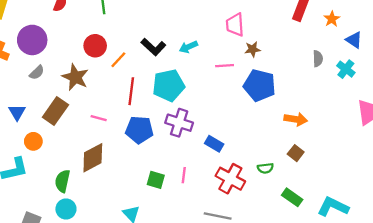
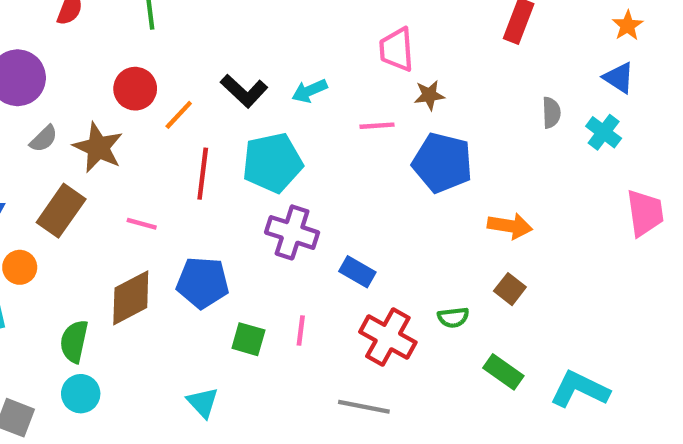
orange star: (332, 19) -> (628, 25), moved
gray semicircle: (37, 73) -> (44, 139), moved
blue pentagon: (139, 130) -> (203, 283), moved

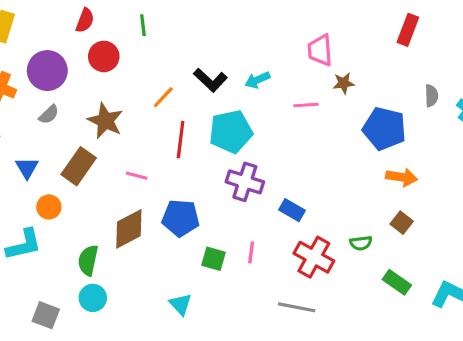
red circle: (135, 89) -> (104, 56), moved
gray semicircle: (44, 139) -> (49, 114), moved
blue pentagon: (442, 163) -> (384, 129), moved

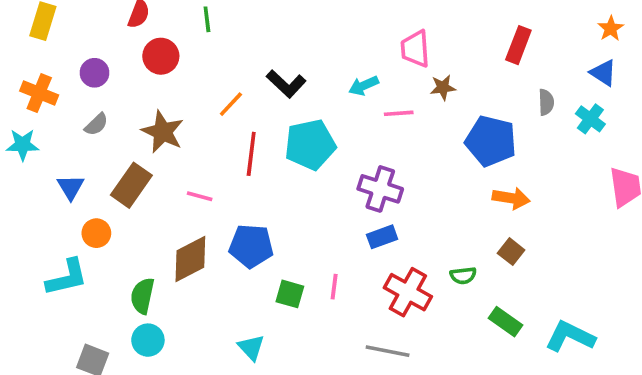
red rectangle: (408, 30) -> (518, 45), moved
purple circle: (47, 71) -> (95, 73), size x0.6
cyan arrow: (257, 80) -> (364, 86), moved
purple cross: (245, 182) -> (380, 189), moved
blue rectangle: (292, 210) -> (382, 237), turned -50

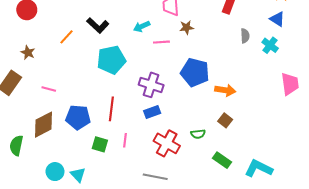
brown star: (163, 132) -> (28, 53), size x0.6
blue pentagon: (491, 141) -> (195, 72), moved
red line: (251, 154) -> (111, 109), moved
cyan circle: (148, 340) -> (55, 172), moved

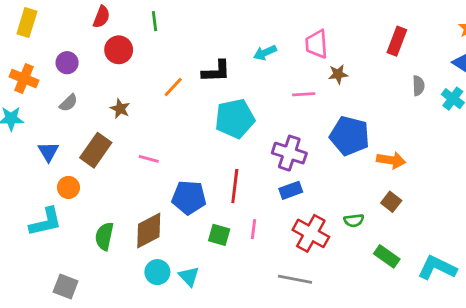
black L-shape: (98, 25) -> (216, 71), turned -45
cyan arrow: (142, 26) -> (265, 53), moved
brown diamond: (44, 125) -> (149, 230), moved

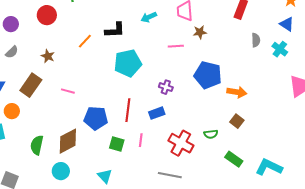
purple cross: (289, 153) -> (166, 87), size x0.6
blue rectangle: (291, 190) -> (157, 113), moved
cyan circle: (157, 272) -> (61, 171), moved
cyan triangle: (189, 276) -> (105, 176), moved

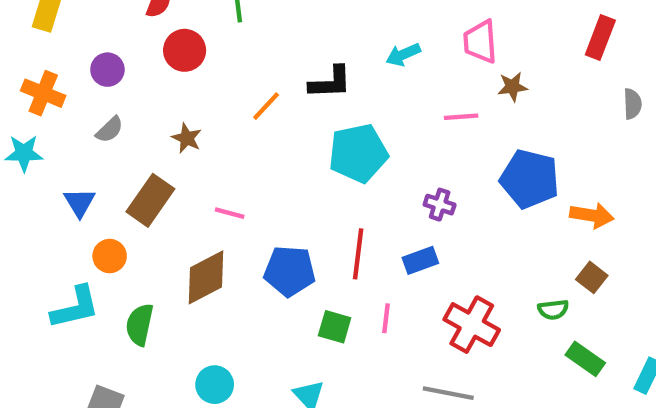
green semicircle: (211, 134) -> (553, 310), moved
brown diamond: (68, 141) -> (206, 277), moved
green semicircle: (37, 145) -> (140, 325), moved

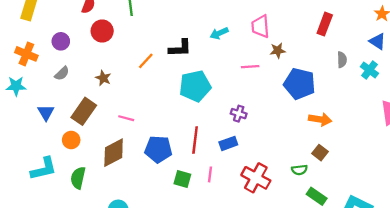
blue pentagon: (530, 179) -> (299, 84), moved
orange circle: (110, 256) -> (71, 140), moved

